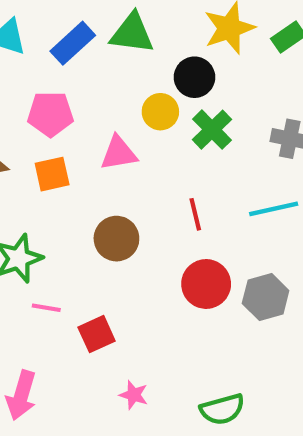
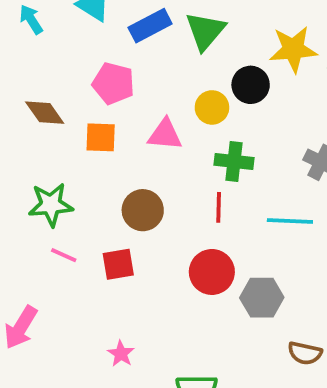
green triangle: (132, 33) -> (205, 31), turned 48
green cross: (212, 130) -> (234, 161), moved, turned 36
red square: (97, 334) -> (118, 264), moved

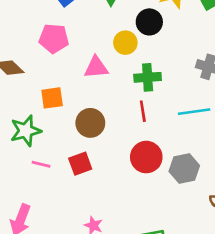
orange square: (101, 137) -> (52, 98), moved

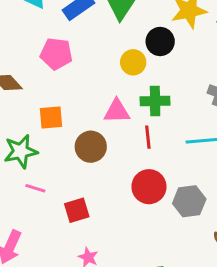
pink triangle: (96, 67) -> (117, 111), moved
red square: (80, 164) -> (77, 210), moved

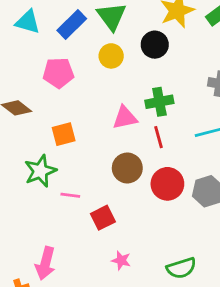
yellow circle: (133, 62) -> (111, 56), moved
brown circle: (91, 147) -> (127, 168), moved
pink line: (35, 188) -> (70, 195), moved

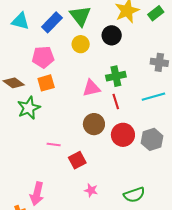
orange square: (64, 134) -> (46, 83), moved
green star: (40, 171) -> (29, 108), moved

